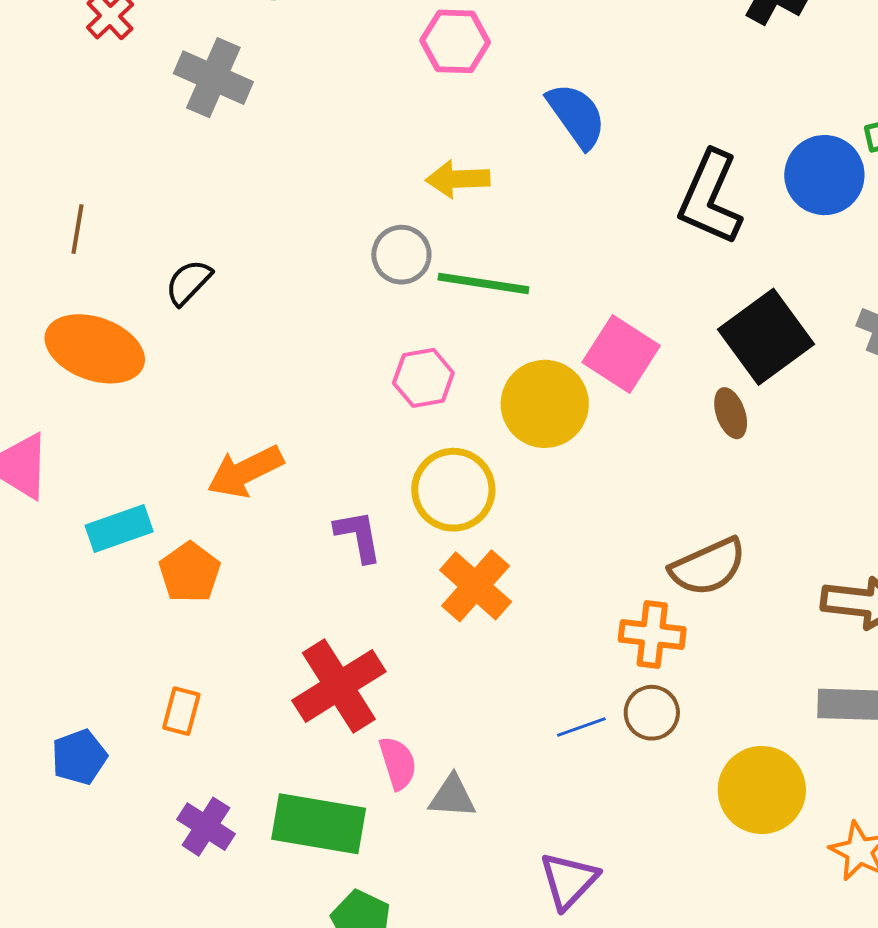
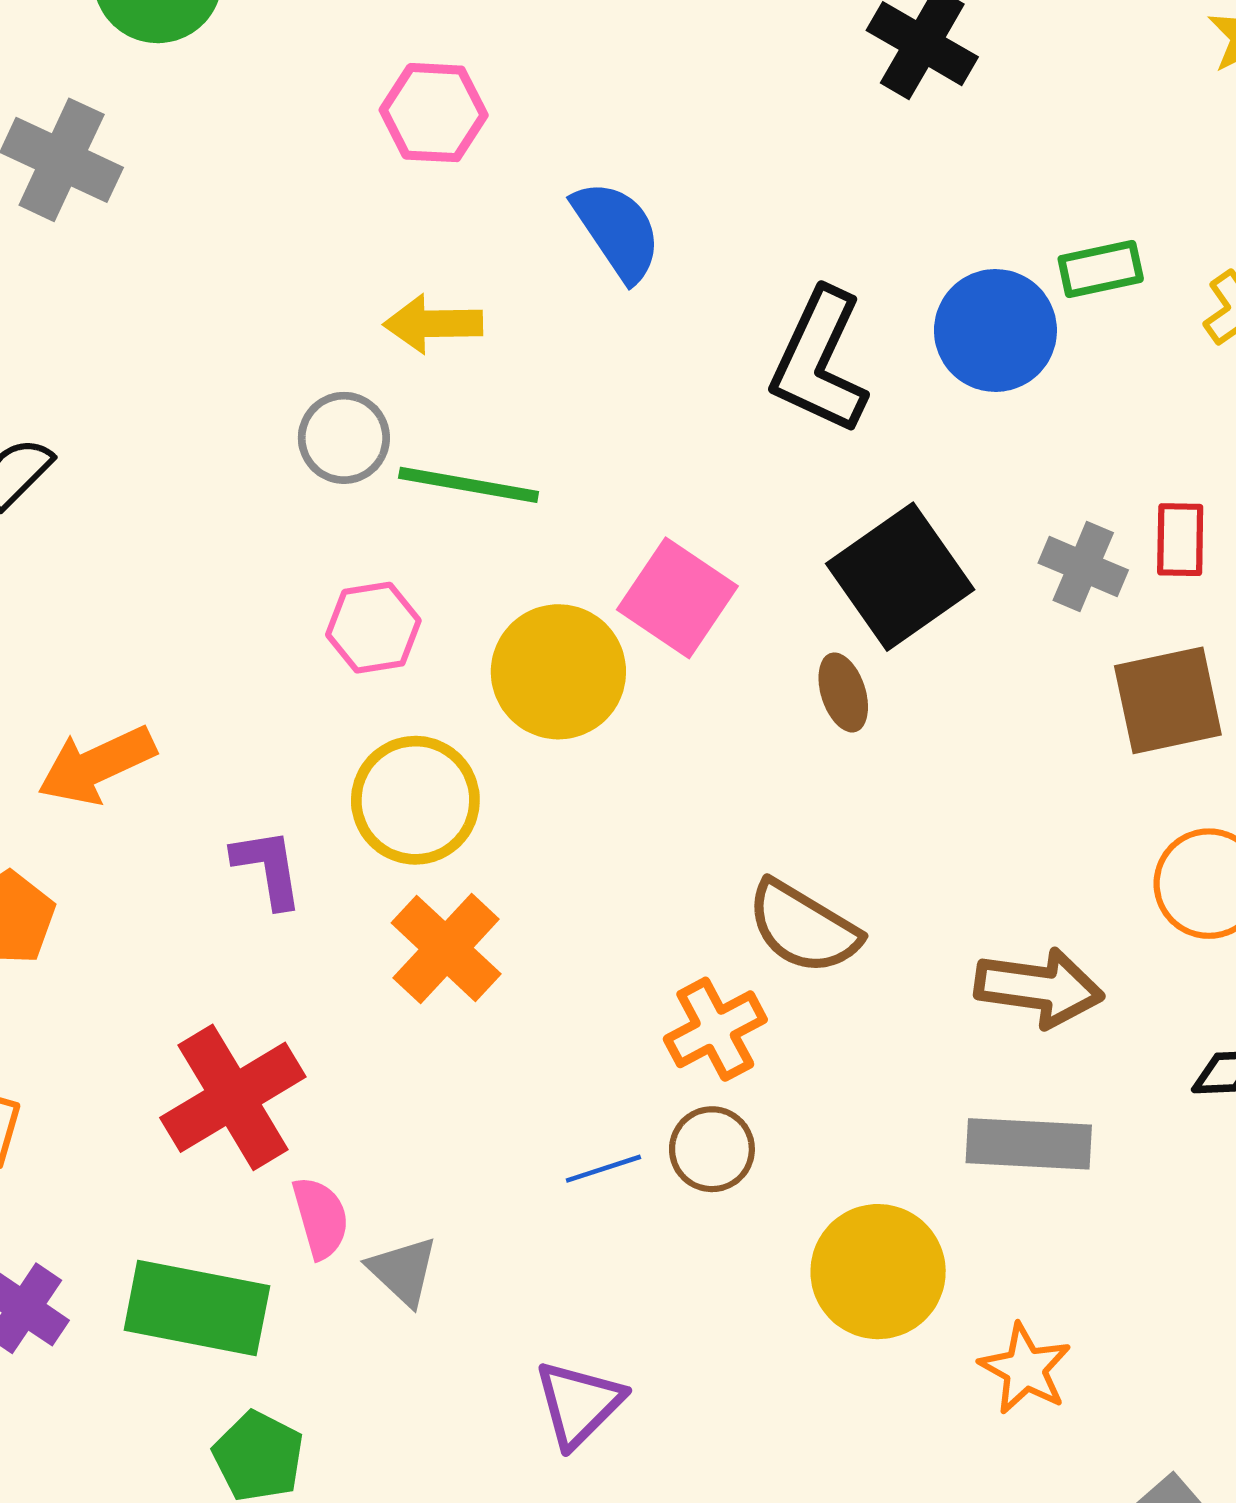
brown semicircle: (708, 567) -> (803, 927), turned 54
orange cross: (652, 634) -> (715, 1029), turned -36
gray triangle: (452, 797) -> (403, 1271), turned 38

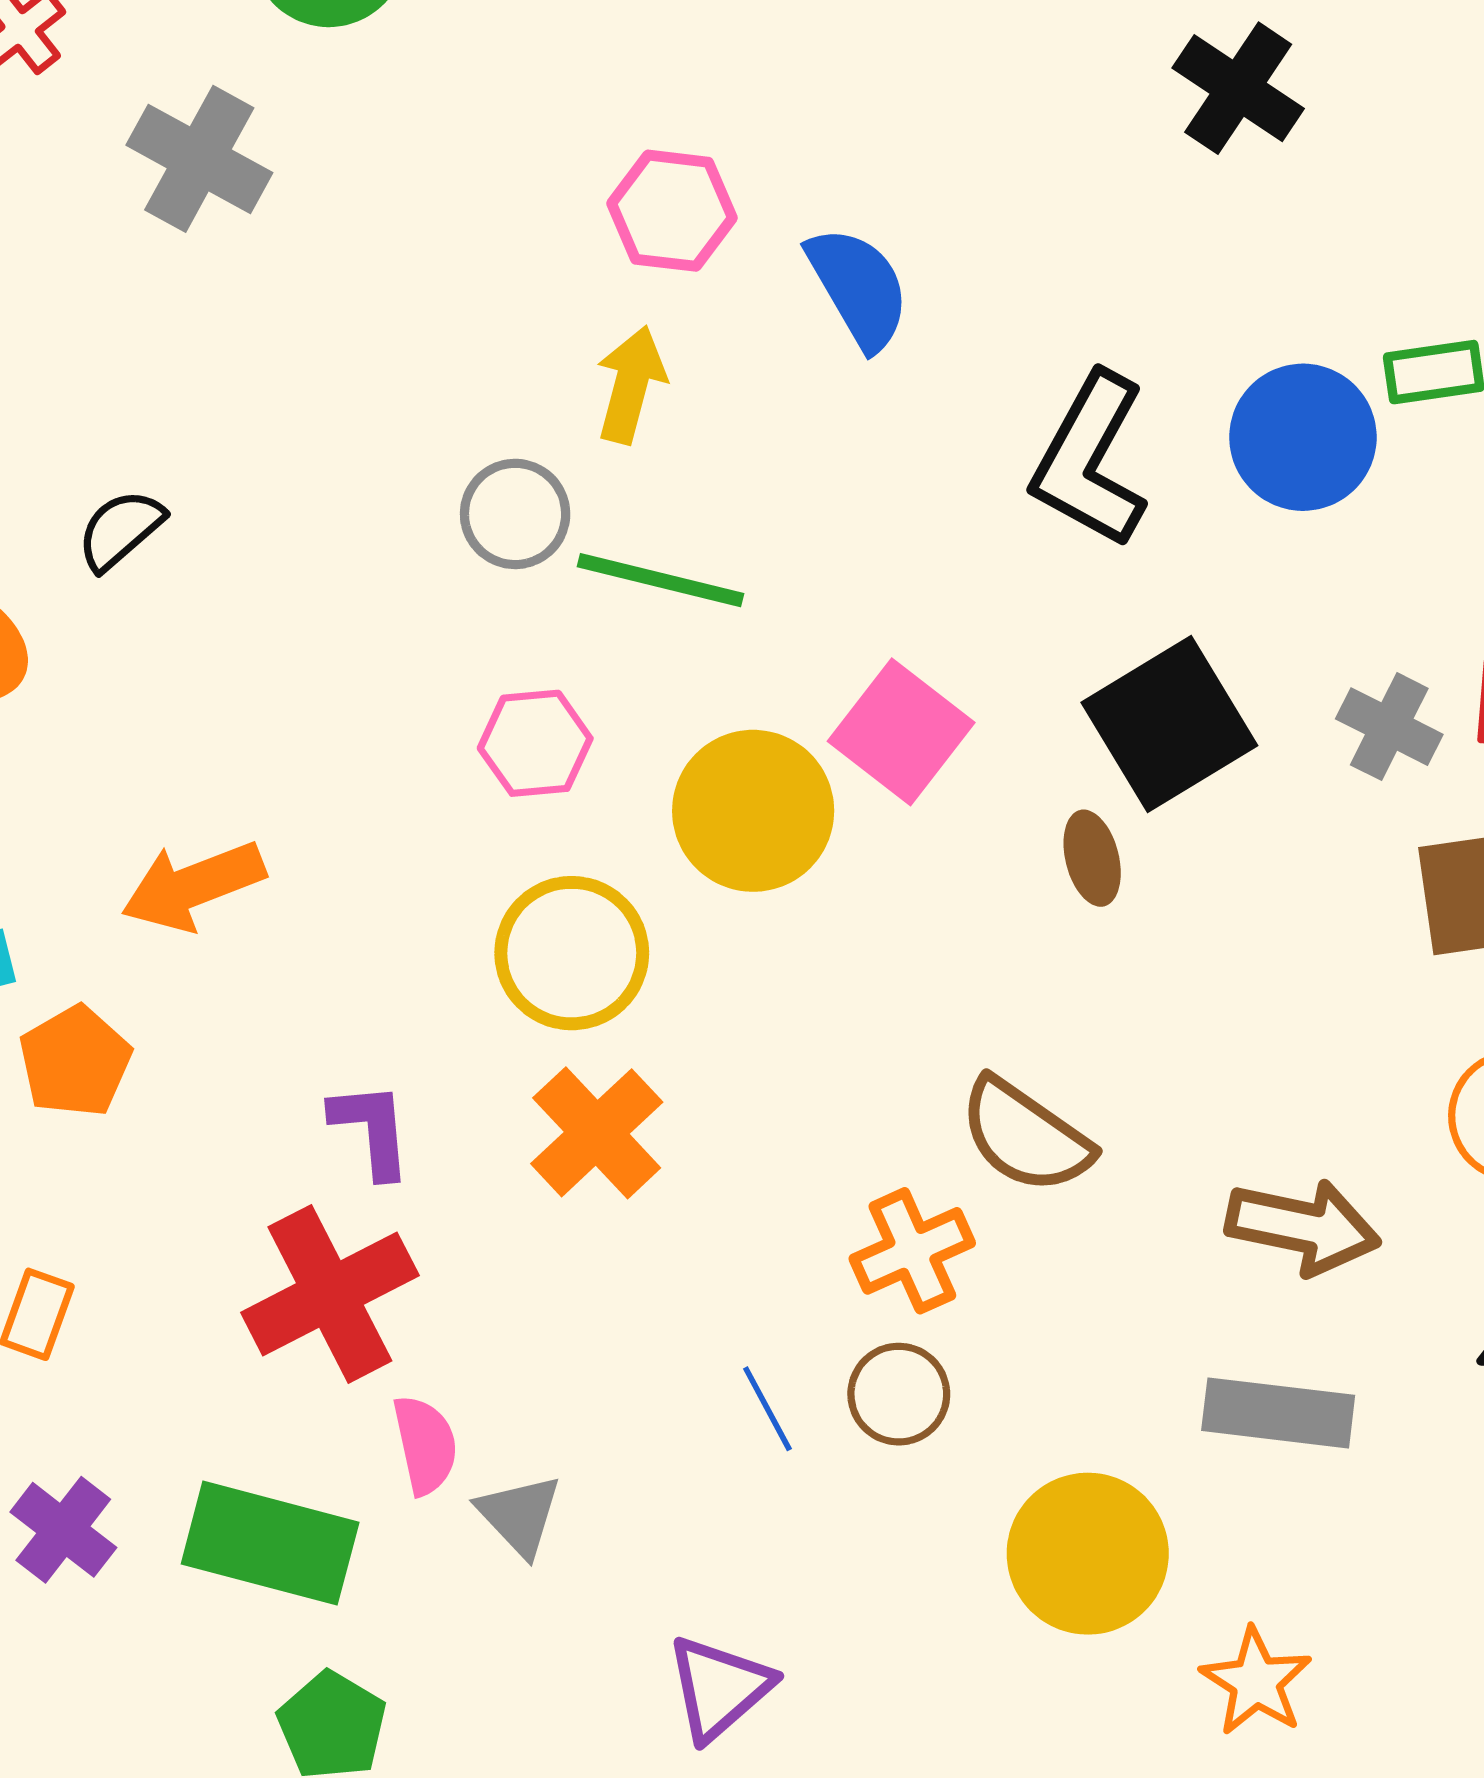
pink hexagon: (434, 113) -> (672, 211), moved
yellow arrow: (433, 324) -> (631, 385), turned 102
purple L-shape: (268, 868) -> (371, 1129), moved
blue line: (603, 1169) -> (767, 1409), turned 76

